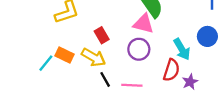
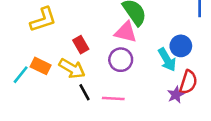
blue circle: (207, 36) -> (181, 46), moved
red semicircle: (171, 70) -> (188, 82), moved

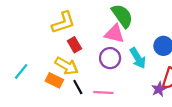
yellow L-shape: (43, 20) -> (63, 23), moved
cyan arrow: (167, 60) -> (138, 58), moved
orange rectangle: (41, 66) -> (54, 80), moved

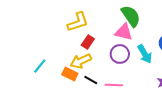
red rectangle: (74, 45) -> (88, 42), turned 64
yellow arrow: (67, 66) -> (81, 61), turned 125
black line: (78, 87) -> (91, 80), turned -32

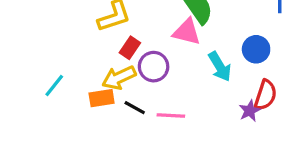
purple circle: (120, 54) -> (154, 67), moved
orange rectangle: (70, 74) -> (102, 98), turned -35

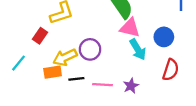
pink triangle: (187, 32) -> (130, 28), moved
red rectangle: (130, 48) -> (40, 36), moved
black line: (135, 108) -> (76, 79), turned -35
purple star: (250, 111) -> (131, 86), moved

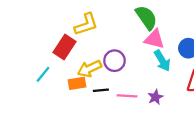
red rectangle: (40, 36) -> (65, 47), size x1.5

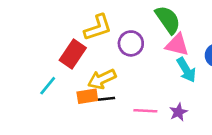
purple circle: (115, 61) -> (131, 43), moved
black line: (101, 90) -> (106, 99), moved

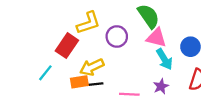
purple star: (178, 112) -> (161, 86), moved

